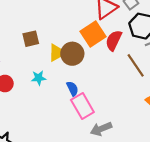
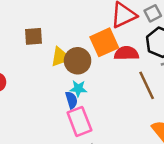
red semicircle: (114, 40) -> (126, 53), turned 54
cyan star: (39, 78) -> (78, 89), moved

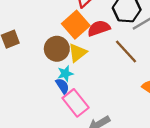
yellow triangle: (61, 57) -> (78, 53), moved

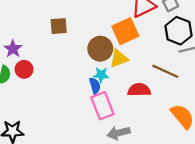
red semicircle: (99, 28) -> (139, 90), moved
brown line: (126, 51) -> (165, 71), turned -40

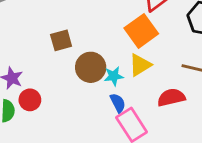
brown circle: (100, 49) -> (91, 67), moved
cyan star: (101, 75) -> (114, 76), moved

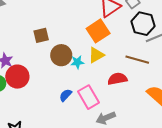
red circle: (30, 100) -> (17, 77), size x1.5
blue semicircle: (118, 103) -> (66, 95), moved, turned -112

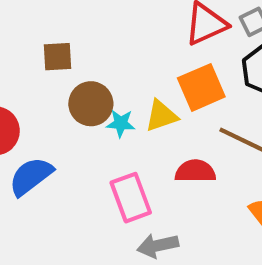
orange square: (98, 31) -> (201, 87), moved
blue semicircle: (66, 95) -> (31, 176), moved, size x1.6

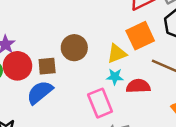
brown square: (58, 57) -> (47, 66), moved
cyan star: (121, 123) -> (115, 77), moved

